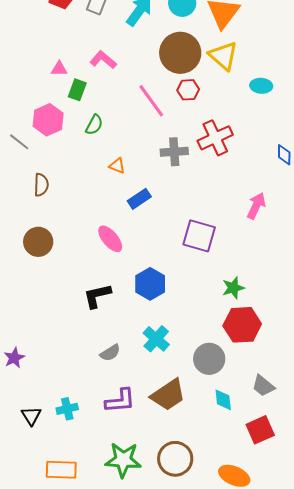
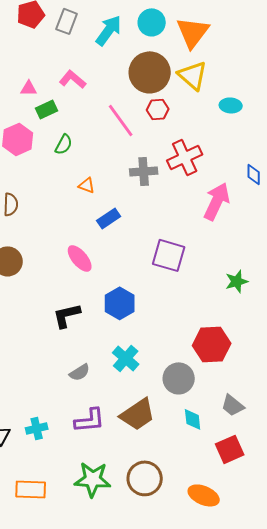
green rectangle: (77, 90) -> (47, 109), turned 45
pink arrow: (256, 206) -> (217, 201), moved, size x1.4
green star: (233, 288) -> (237, 281), moved

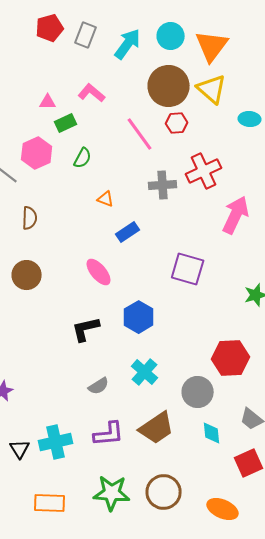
cyan cross: (37, 428) -> (56, 442), size x1.5

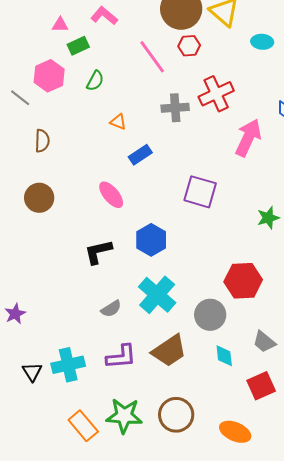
cyan cross: (145, 372) -> (157, 295), size x1.4
orange rectangle: (50, 503) -> (83, 426), moved, turned 48

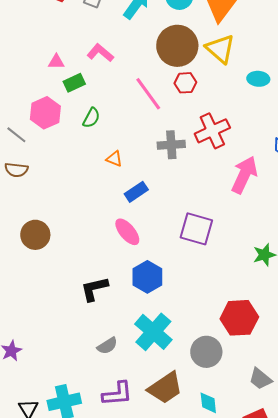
brown semicircle: (42, 141) -> (16, 170), moved, turned 95
pink ellipse: (111, 195) -> (127, 232), moved
cyan diamond: (224, 356) -> (208, 403), moved

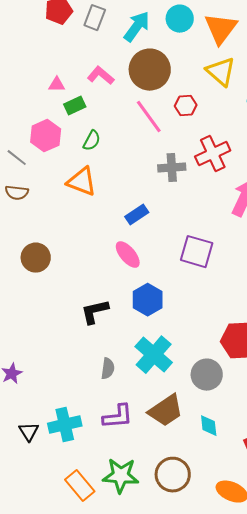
brown circle: (177, 46) -> (150, 70), moved
orange triangle: (114, 159) -> (82, 182), moved, size x1.8
gray semicircle: (107, 346) -> (108, 369), turned -50

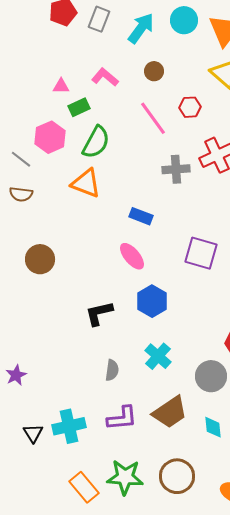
brown circle: (150, 70) -> (154, 71), size x0.5
green semicircle: (92, 141) -> (96, 142), size x1.6
blue rectangle: (137, 215) -> (141, 216), turned 55
cyan cross: (154, 355) -> (158, 356), size x0.7

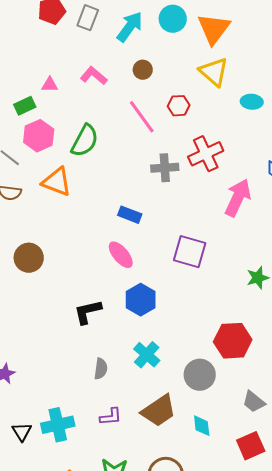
green rectangle: (79, 107) -> (25, 106), moved
orange triangle: (86, 183) -> (57, 182), moved
purple L-shape: (122, 418) -> (111, 417), size x0.7

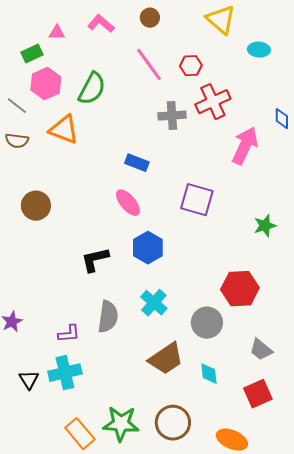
red hexagon: (179, 106) -> (191, 66), moved
gray semicircle: (101, 369) -> (108, 317), size x1.5
purple L-shape: (111, 417) -> (69, 334), moved

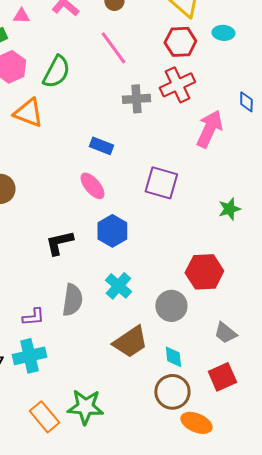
red hexagon: (191, 66) -> (180, 42), moved, size x1.4
brown circle: (173, 423) -> (172, 392), moved

